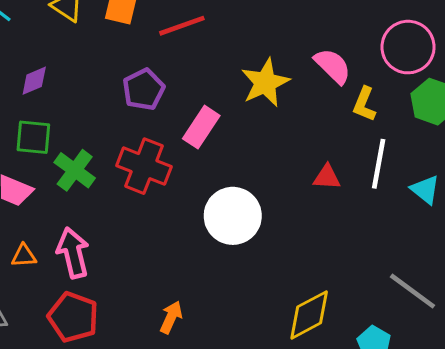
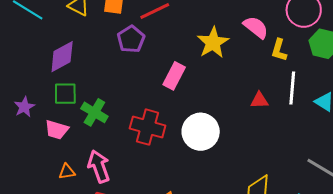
purple diamond: (34, 81) -> (62, 57), size x1.6
purple pentagon: (144, 89) -> (131, 39), moved
red cross: (144, 166) -> (148, 127), moved

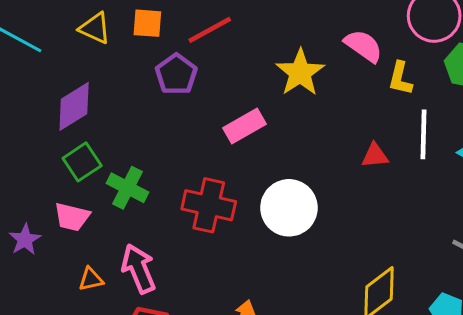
pink rectangle: (174, 76) -> (245, 126), turned 36
green square: (65, 94) -> (82, 162), turned -30
purple star: (24, 107) -> (25, 240), moved

